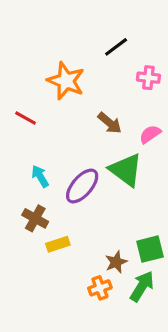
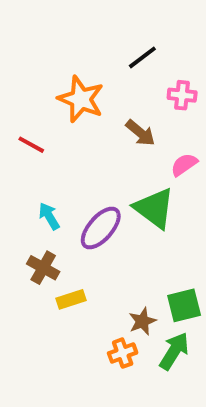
brown arrow: (110, 123) -> (140, 133), moved

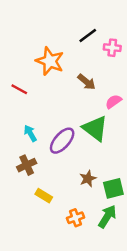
pink cross: (182, 95) -> (112, 48), moved
brown cross: (43, 268) -> (27, 165), turned 36
yellow rectangle: (71, 299) -> (44, 196), moved, turned 49
brown star: (142, 321) -> (88, 179), moved

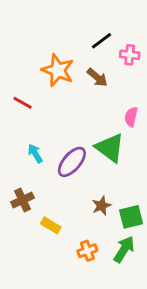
brown arrow: (87, 82) -> (97, 77), moved
pink semicircle: (113, 101) -> (131, 117), turned -42
brown cross: (27, 165) -> (23, 200), moved

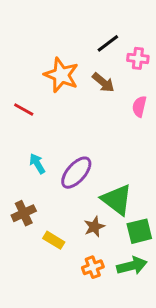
pink semicircle: (131, 117) -> (139, 106), moved
green triangle: (110, 148) -> (117, 200), moved
brown star: (101, 206) -> (94, 227), moved
green arrow: (124, 249) -> (132, 266), turned 44

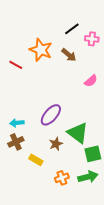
pink semicircle: (139, 106) -> (91, 81), moved, turned -144
red line: (24, 109) -> (16, 65), moved
cyan arrow: (37, 164) -> (17, 123), moved, turned -64
brown star: (94, 227) -> (56, 144), moved

